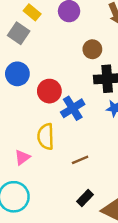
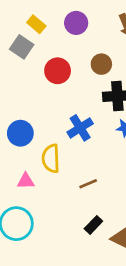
blue circle: (17, 74) -> (20, 133), moved
red circle: (49, 91) -> (58, 71), moved
pink triangle: (22, 157) -> (26, 181), turned 35

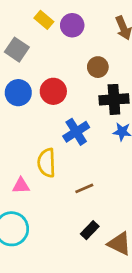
yellow rectangle: (36, 24) -> (44, 20), moved
red circle: (58, 71) -> (53, 91), moved
blue circle: (20, 133) -> (18, 93), moved

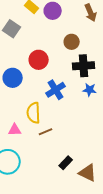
blue circle: (18, 93) -> (13, 78), moved
brown line: (84, 188) -> (46, 132), moved

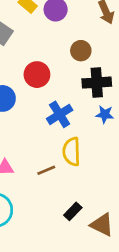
yellow semicircle: (34, 113) -> (72, 152), moved

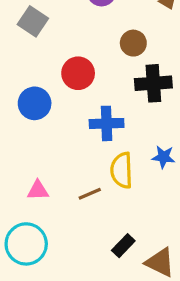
blue cross: (60, 114) -> (107, 123), turned 30
blue star: (105, 114) -> (163, 157), moved

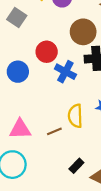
brown circle: (133, 43) -> (83, 32), size x1.5
blue cross: (107, 123) -> (65, 72), moved, turned 30
pink triangle: (38, 190) -> (20, 129), size x1.5

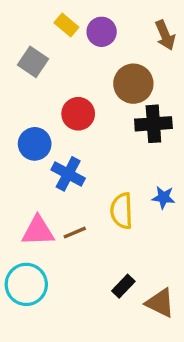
blue cross: (65, 72) -> (68, 174), moved
brown line: (54, 131) -> (75, 233), moved

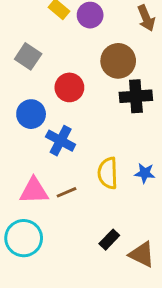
gray square: (33, 62) -> (28, 56), moved
blue star: (163, 197) -> (145, 173), moved

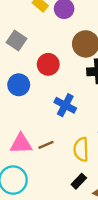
blue cross: (61, 141) -> (65, 105), moved
yellow semicircle: (108, 173) -> (81, 149), moved

